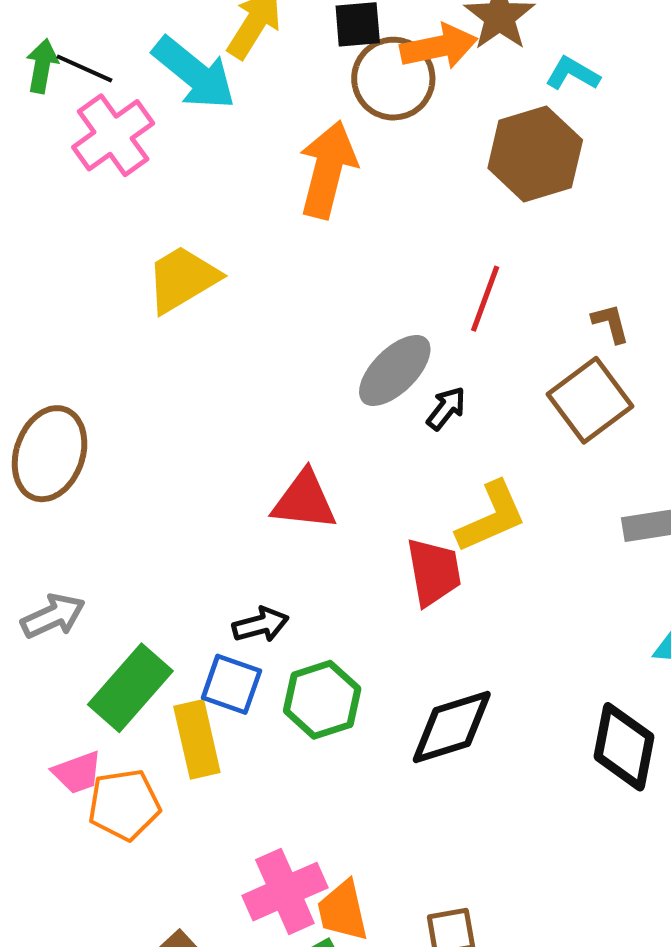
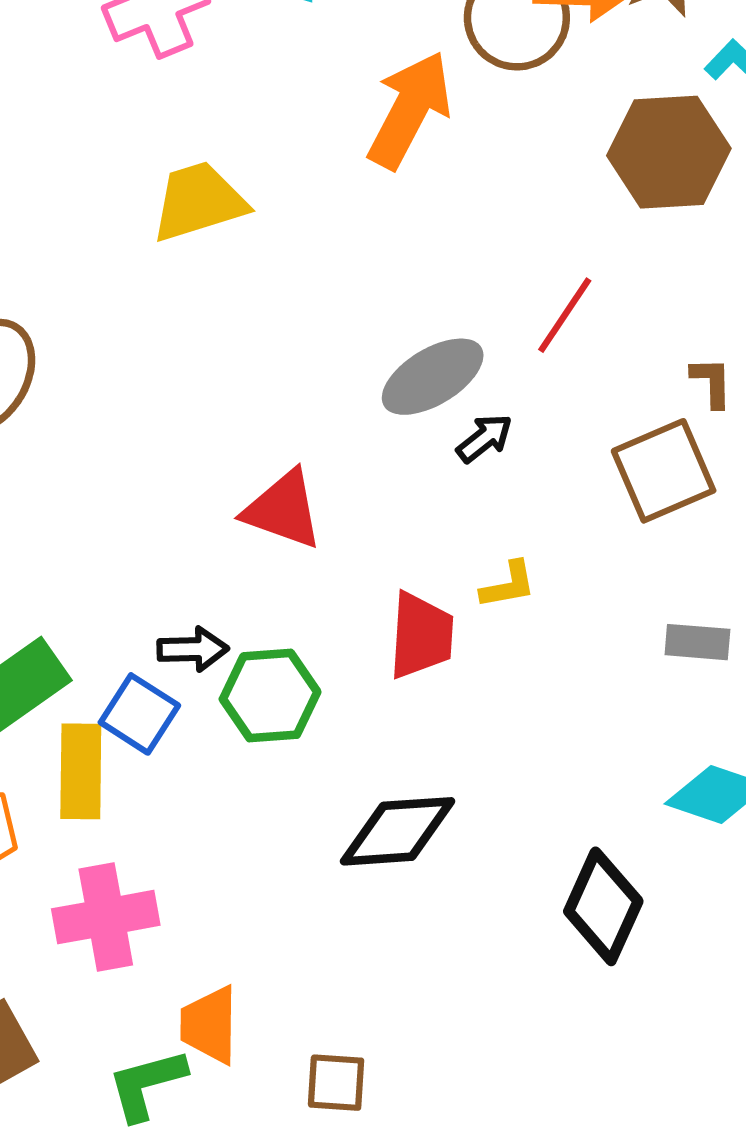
yellow L-shape: (491, 517) -> (508, 585), size x0.6
green hexagon: (322, 700) -> (270, 696), moved
pink cross: (285, 892) -> (106, 917), moved

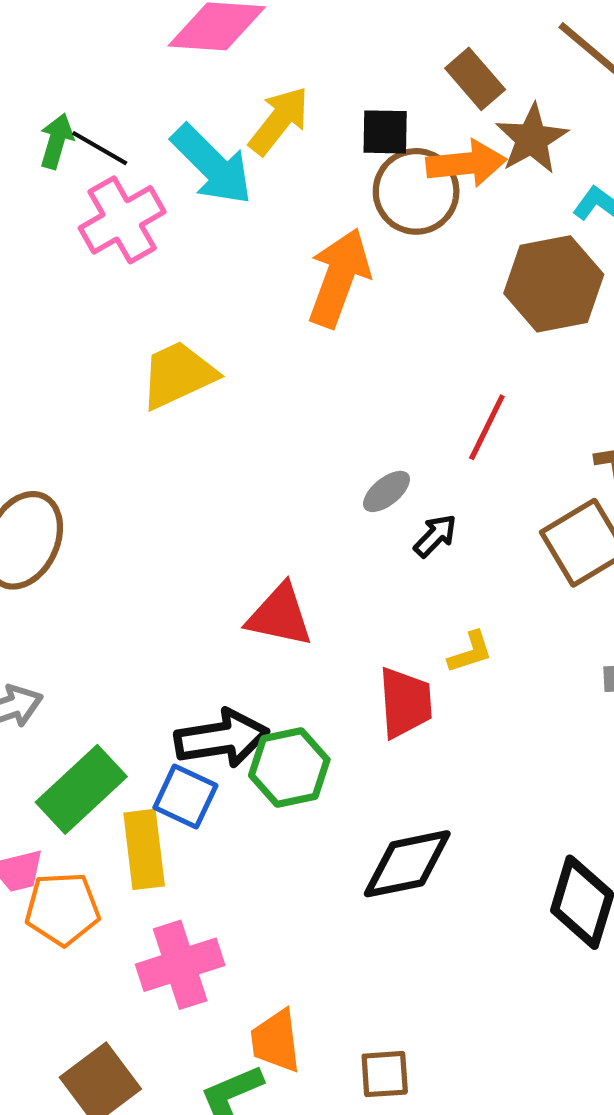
gray ellipse: (433, 377) -> (387, 491), size x0.6
black arrow: (193, 649) -> (222, 738), size x1.6

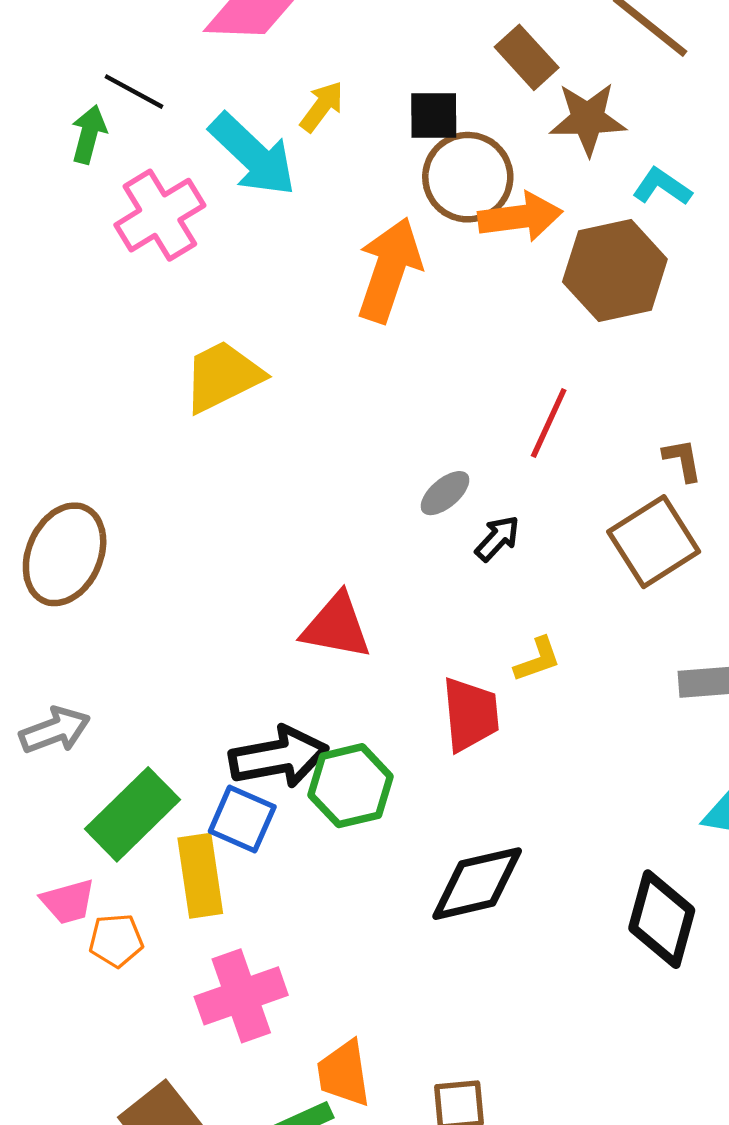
yellow arrow: (279, 121) -> (322, 107), size x0.7
brown star: (532, 139) -> (588, 119), turned 30
black line: (100, 148) -> (134, 92), moved
orange arrow: (466, 163) -> (520, 217), moved
orange pentagon: (62, 909) -> (116, 940), size x0.7

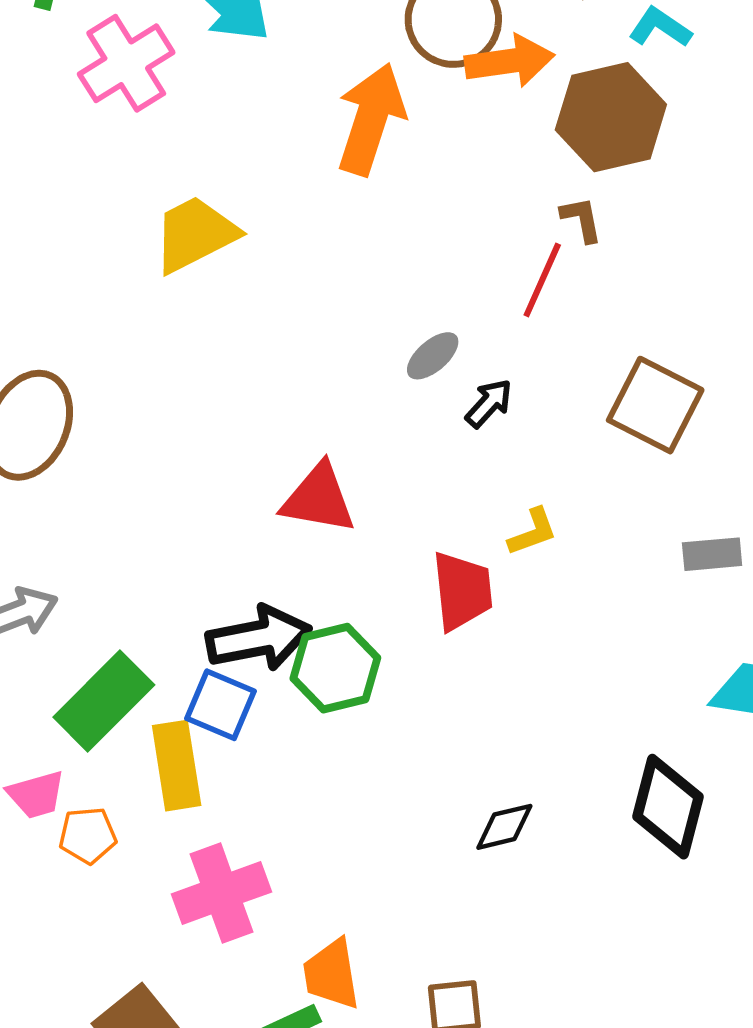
brown L-shape: (682, 460) -> (582, 219), moved
brown square: (654, 542) -> (655, 405), turned -30
black diamond: (477, 884) -> (504, 827), moved, size x0.6

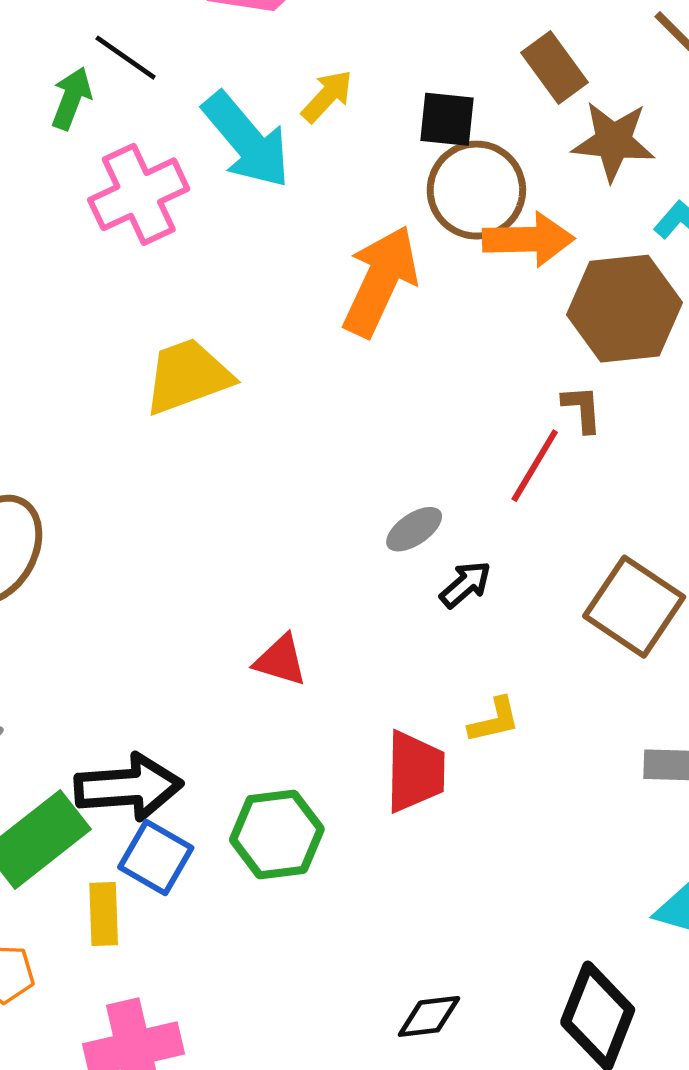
red triangle: (319, 499) -> (281, 660), size x0.7
black arrow: (259, 638) -> (129, 787), moved
yellow rectangle: (177, 766) -> (104, 914), size x0.7

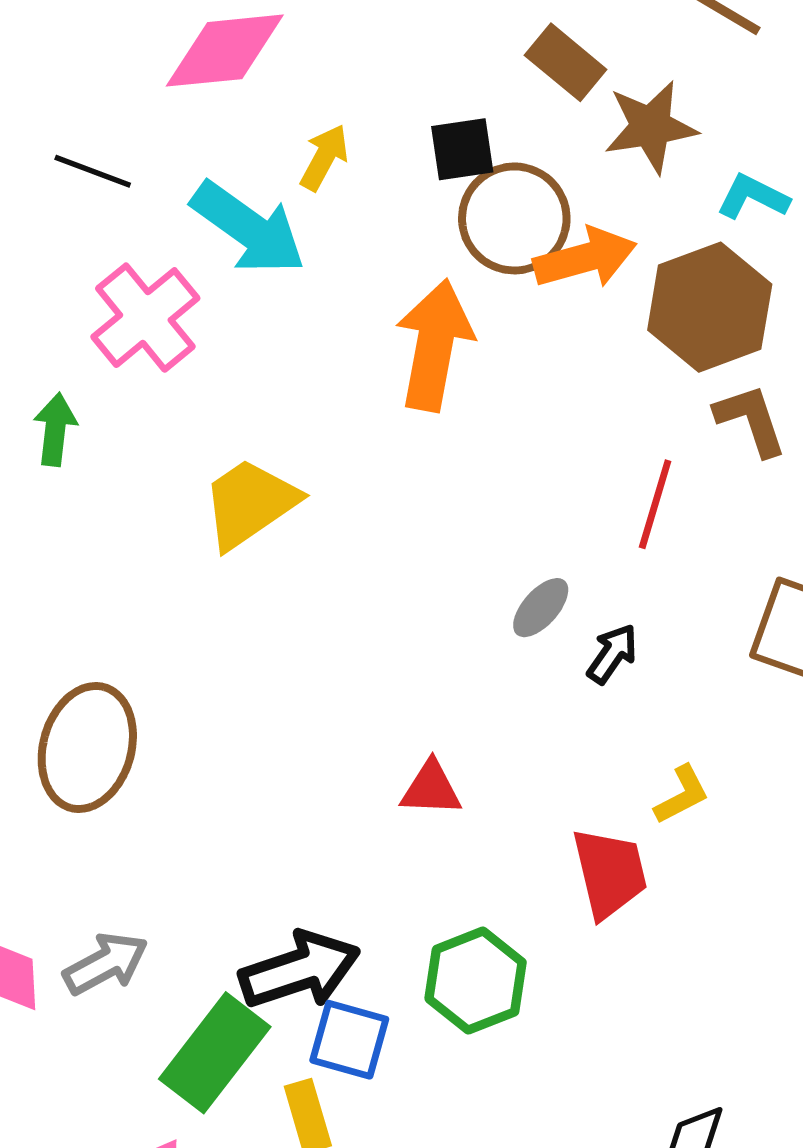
green arrow: (71, 98) -> (55, 429), moved
brown L-shape: (582, 409) -> (751, 420), moved, size x1.4

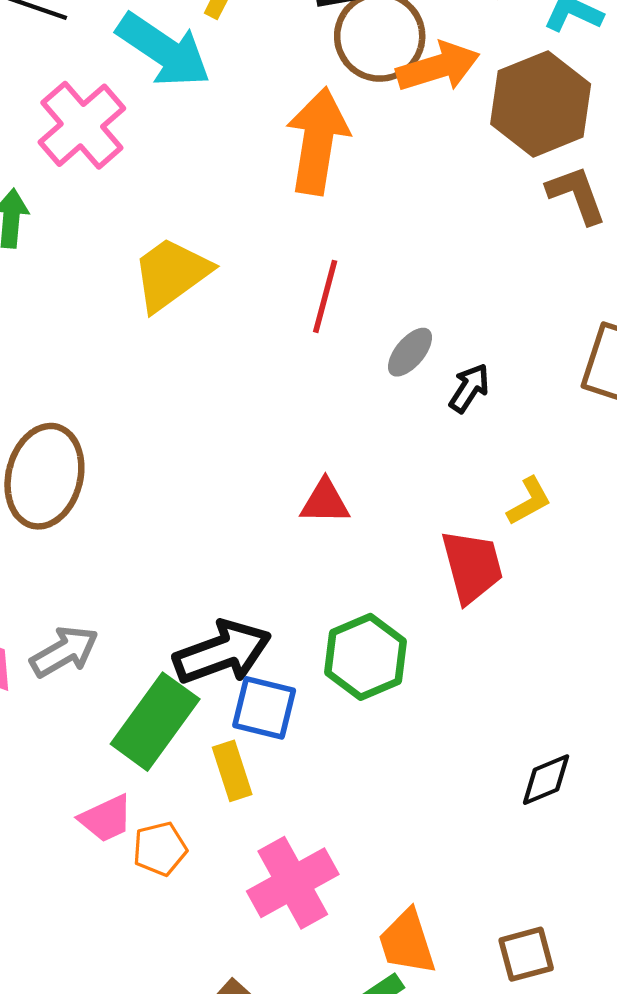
red line: (655, 504) -> (325, 296), moved

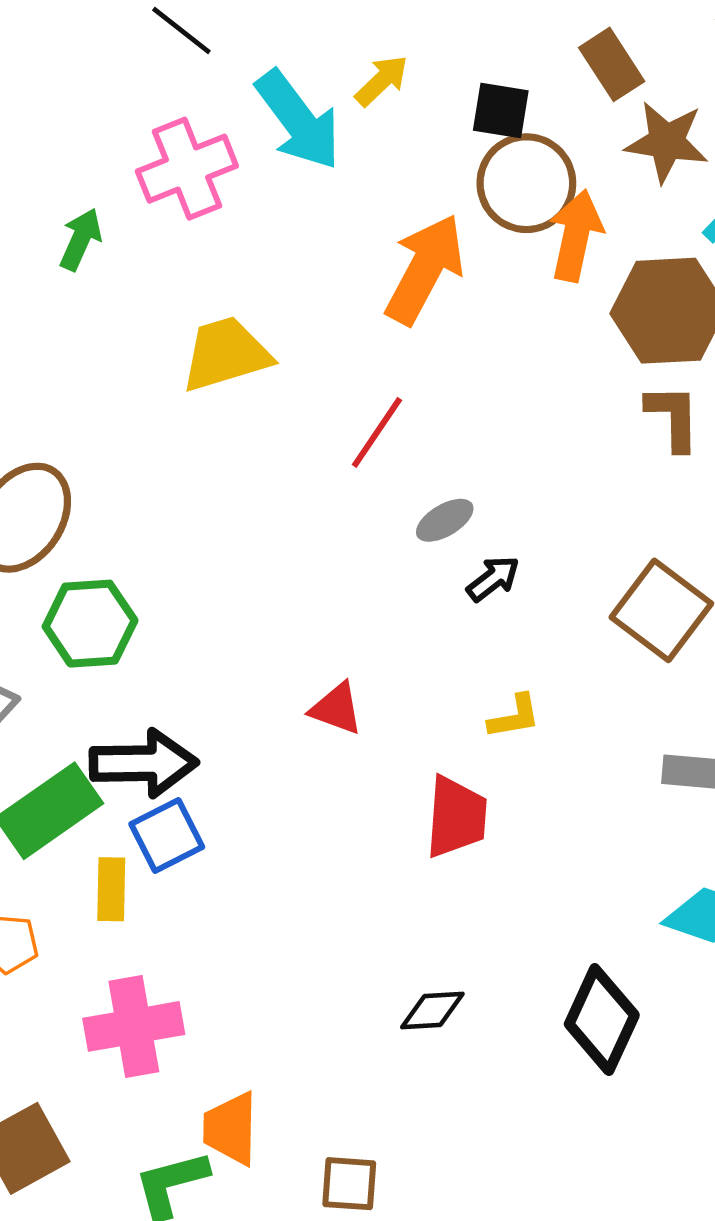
orange arrow: (438, 67) -> (576, 236), turned -80
red triangle: (325, 502) -> (336, 709), moved
red trapezoid: (472, 566) -> (456, 817), moved
green hexagon: (366, 657) -> (90, 624), moved
blue square: (264, 708) -> (167, 836), turned 30

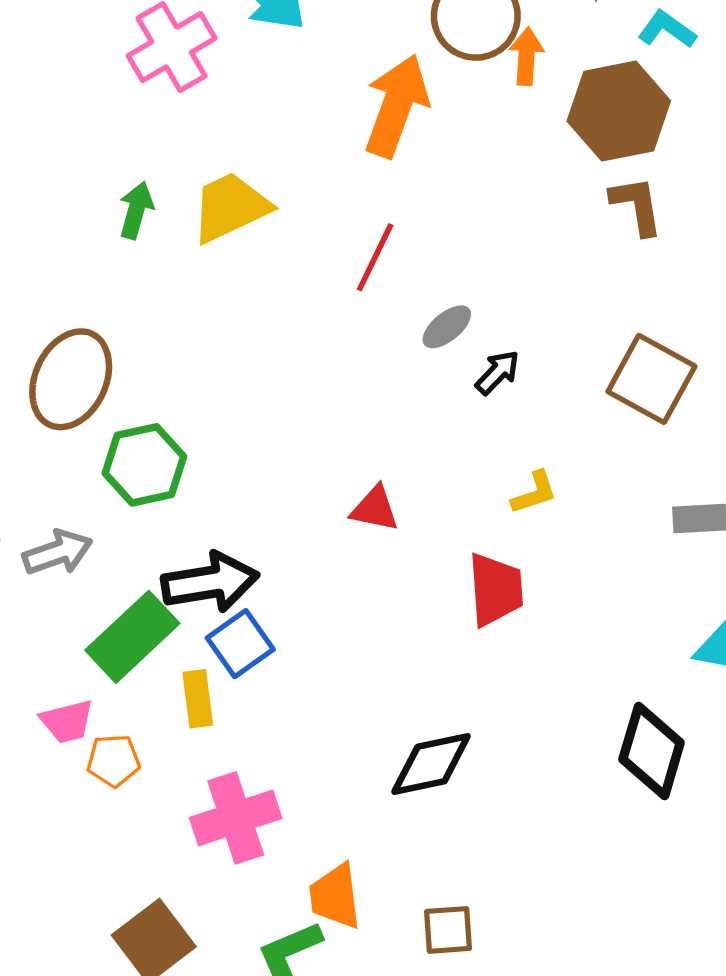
orange arrow: (576, 236) -> (526, 56), size x0.7
green arrow: (81, 239) -> (136, 210), moved
black diamond: (432, 1010) -> (431, 764), moved, size x1.5

